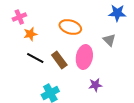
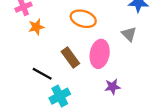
black line: (35, 58) -> (42, 74), moved

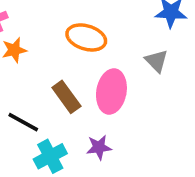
purple star: (113, 87) -> (99, 147), moved

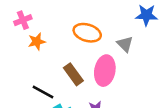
gray triangle: (156, 61) -> (125, 44), moved

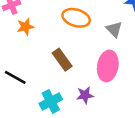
pink ellipse: (105, 71) -> (108, 66), moved
black line: (43, 92) -> (15, 77), moved

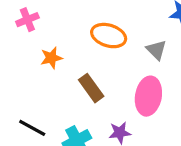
orange star: (25, 27) -> (51, 58), moved
black line: (15, 77) -> (32, 128), moved

